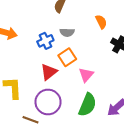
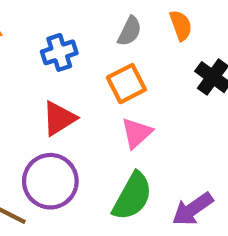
gray semicircle: (67, 32) -> (130, 31), moved, turned -72
orange square: (67, 57) -> (126, 84), moved

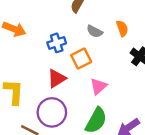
gray semicircle: (130, 31) -> (95, 31), turned 91
orange square: (126, 84) -> (81, 58), moved

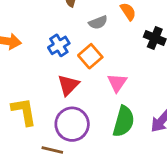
gray semicircle: (95, 31) -> (98, 22), turned -35

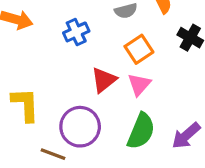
orange square: (90, 56) -> (139, 49), moved
red triangle: (68, 85) -> (104, 80), moved

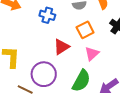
blue cross: (76, 32) -> (47, 15), turned 35
pink triangle: (139, 85) -> (92, 54), moved

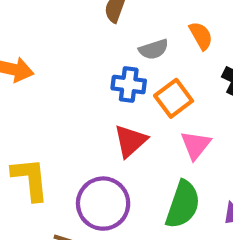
blue cross: (47, 15) -> (129, 84), moved

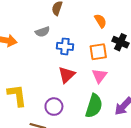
gray semicircle: (154, 49) -> (42, 32), moved
orange square: (174, 98) -> (98, 52), moved, turned 30
purple circle: (103, 204) -> (54, 107), size x0.7

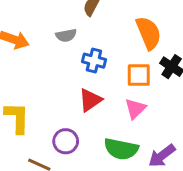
orange semicircle: (100, 21) -> (149, 33), size x1.6
green semicircle: (94, 106) -> (121, 149), turned 75

